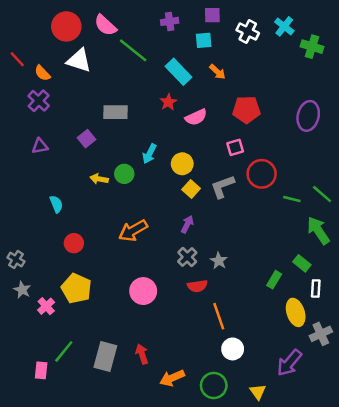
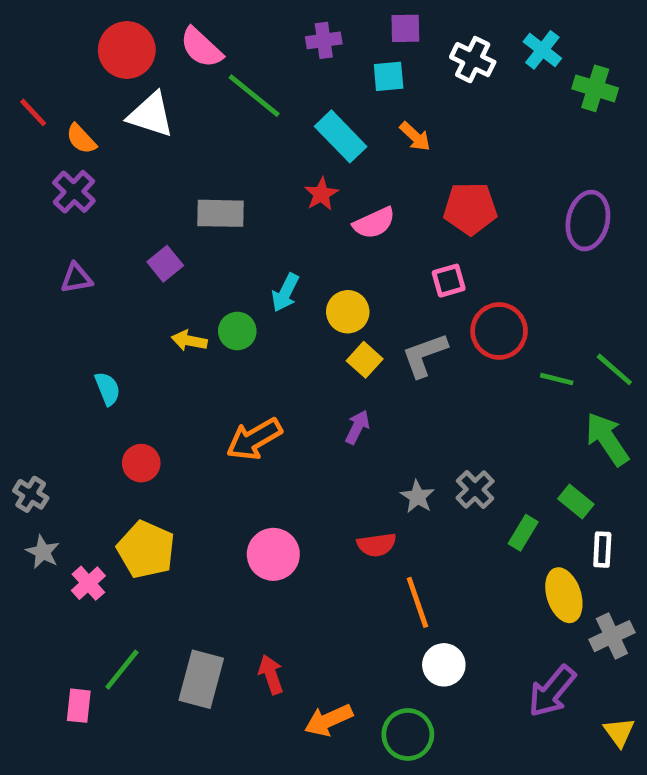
gray cross: (187, 257) -> (475, 490), moved
yellow triangle: (258, 392) -> (619, 732), moved

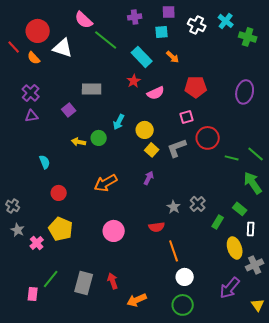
red circle: (127, 50) -> (38, 31), moved
purple cross: (74, 192) -> (31, 93), moved
green circle: (408, 734) -> (183, 305), moved

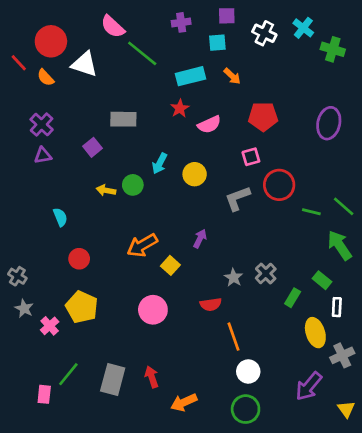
cyan rectangle: (142, 57) -> (191, 76), turned -60
yellow square: (152, 150) -> (170, 265), moved

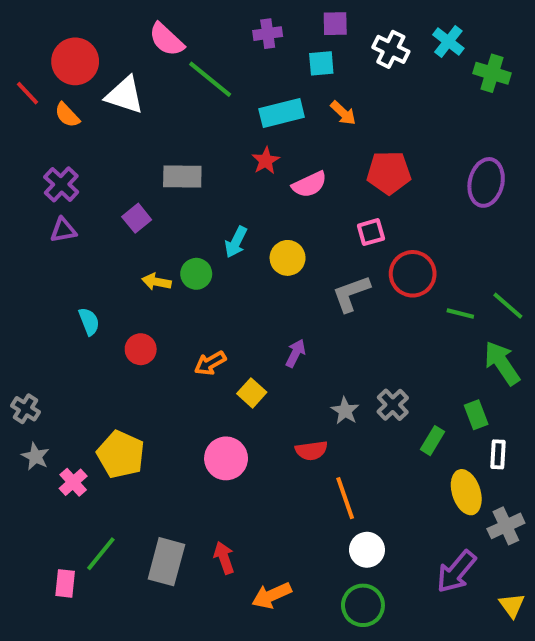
orange arrow: (142, 245) -> (210, 363), size x0.7
red circle: (79, 259) -> (141, 349), moved
green rectangle: (322, 280) -> (476, 415), turned 30

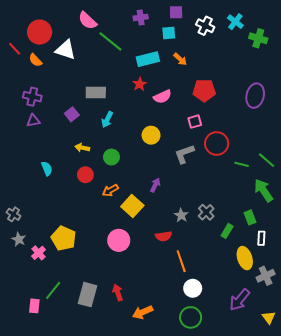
purple cross: (61, 184) -> (32, 97), turned -30
cyan arrow: (236, 242) -> (107, 120), moved
green circle: (196, 274) -> (111, 157), moved
red circle: (141, 349) -> (85, 175), moved
yellow square: (252, 393) -> (132, 206), size x1.5

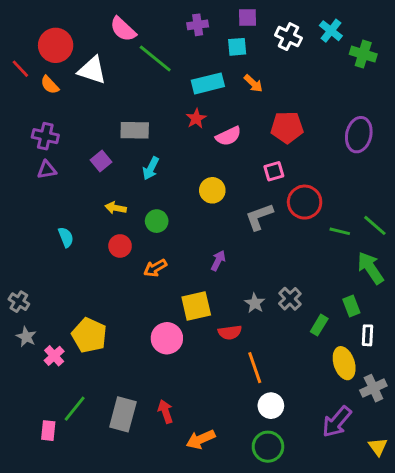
yellow square: (132, 206) -> (196, 306), moved, turned 35

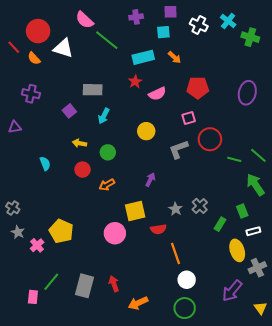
purple triangle: (47, 170) -> (15, 127), moved
white rectangle: (368, 335) -> (253, 231), turned 72

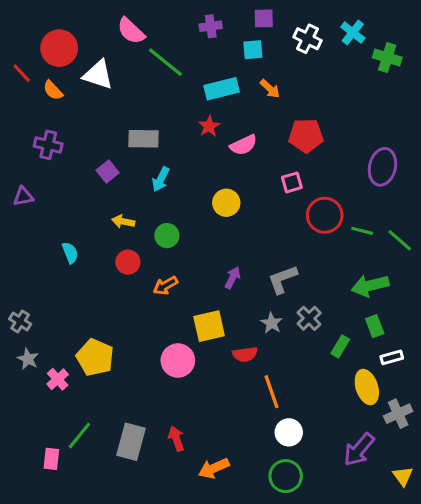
purple ellipse: (247, 93) -> (382, 167), moved
gray L-shape: (179, 149) -> (283, 279), moved
green line: (234, 159) -> (362, 231), moved
green arrow: (255, 185) -> (370, 286), moved, turned -70

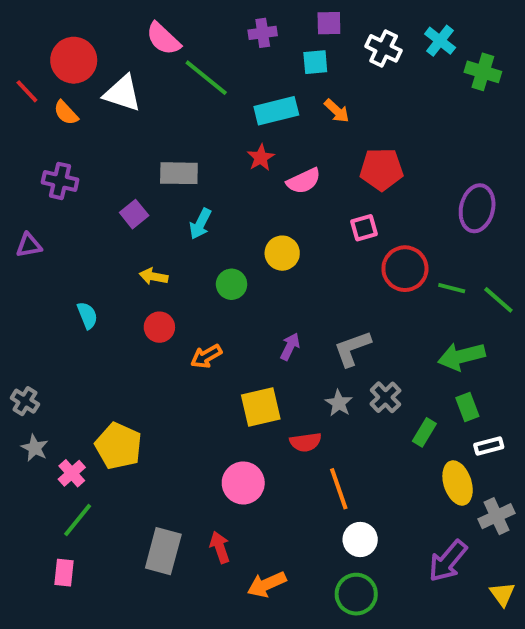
green circle: (167, 236) -> (232, 284), moved
pink circle: (178, 361) -> (243, 483), moved
green line: (79, 435) -> (78, 520), moved

